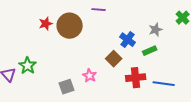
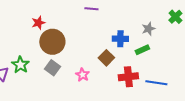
brown circle: (70, 26) -> (52, 42), moved
blue cross: (128, 40) -> (120, 39), turned -35
gray square: (67, 87) -> (52, 68), moved, turned -35

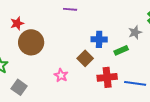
gray star: (148, 29) -> (135, 32), moved
gray square: (52, 68) -> (19, 87), moved

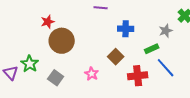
blue cross: (99, 39) -> (126, 29), moved
blue line: (135, 83) -> (166, 68), moved, turned 40
gray square: (19, 87) -> (56, 78), moved

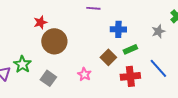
green rectangle: (152, 49) -> (130, 49), moved

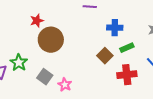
pink star: (84, 74) -> (65, 85), moved

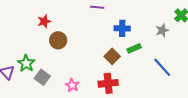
brown circle: (51, 40) -> (58, 40), size x0.7
red cross: (127, 75) -> (108, 83), moved
gray square: (45, 77) -> (42, 77), moved

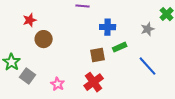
brown square: (112, 56) -> (98, 55), turned 35
red cross: (108, 83) -> (94, 82), turned -30

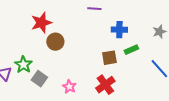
red star: (30, 20) -> (41, 23), size x1.5

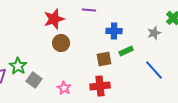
red star: (41, 23) -> (54, 19), moved
brown circle: (55, 42) -> (61, 43), moved
red cross: (105, 85) -> (100, 86), turned 30

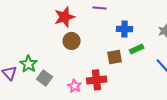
red cross: (100, 86) -> (97, 80), moved

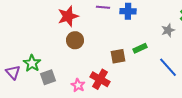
blue cross: (125, 29) -> (128, 11), moved
gray square: (45, 78) -> (48, 77), turned 35
red cross: (97, 80) -> (100, 79), turned 36

